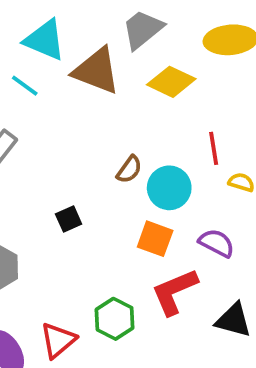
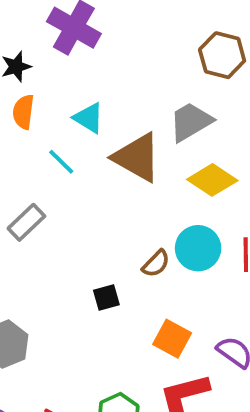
cyan triangle: (45, 40) -> (89, 118), size x0.7
cyan circle: (169, 188) -> (198, 248), moved
black square: (69, 219) -> (106, 298), moved

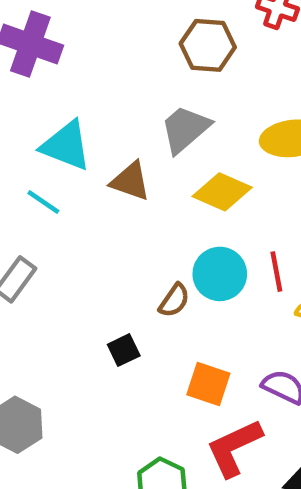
cyan triangle: (89, 118) -> (66, 146), size x1.4
brown triangle: (137, 157) -> (130, 181), size x0.7

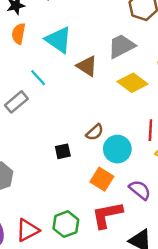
cyan line: (43, 202) -> (38, 78), moved
cyan circle: (220, 274) -> (117, 149), moved

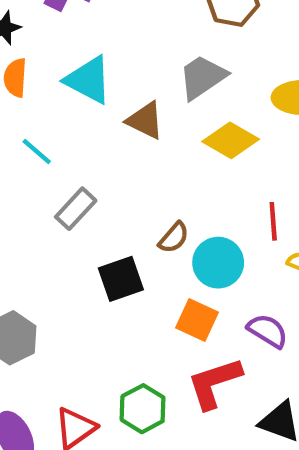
cyan line: (38, 78) -> (37, 151), moved
gray rectangle: (16, 102) -> (76, 209), moved
black square: (63, 151) -> (121, 279), size x1.5

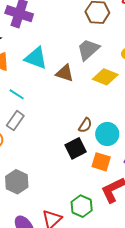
gray rectangle: (76, 209) -> (15, 121), moved
black square: (121, 279) -> (76, 148), moved

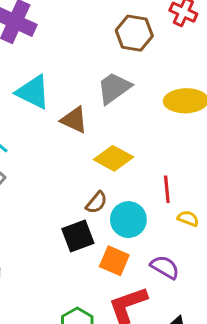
yellow diamond: (105, 77) -> (114, 158), moved

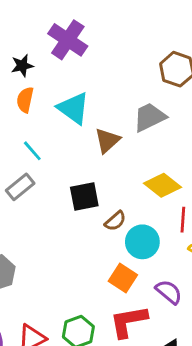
brown triangle: (74, 120) -> (107, 141), turned 44
yellow diamond: (114, 158) -> (163, 185), moved
black square: (78, 236) -> (84, 197), moved

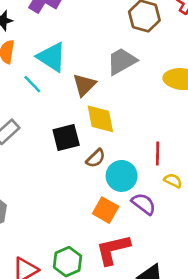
cyan line: (32, 151) -> (32, 84), moved
yellow diamond: (163, 185) -> (100, 119), moved, turned 44
purple semicircle: (169, 292) -> (144, 204), moved

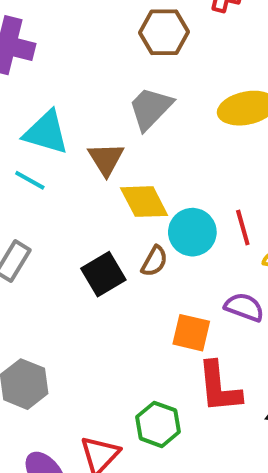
black square: (66, 137) -> (103, 274), moved
cyan circle: (122, 176) -> (192, 232), moved
red L-shape: (113, 250) -> (219, 387), turned -66

